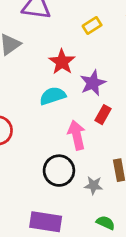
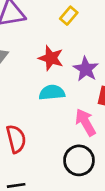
cyan semicircle: (53, 96) -> (52, 93), turned 30

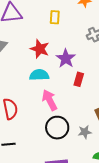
yellow rectangle: (69, 16) -> (55, 17), turned -40
pink arrow: (85, 122) -> (50, 100), moved

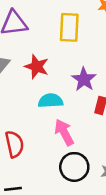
yellow rectangle: (55, 17) -> (69, 27), size x1.6
red star: (40, 49) -> (37, 67), moved

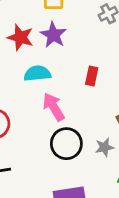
purple star: (84, 79) -> (53, 35), moved

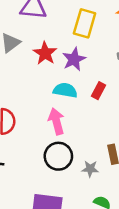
cyan semicircle: (37, 73) -> (65, 90), moved
red rectangle: (92, 76) -> (99, 91), moved

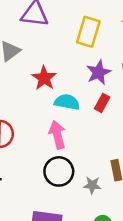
red star: (45, 53) -> (44, 78), moved
purple star: (74, 59) -> (98, 72), moved

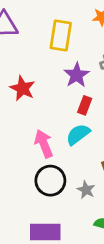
cyan semicircle: (67, 102) -> (78, 134), moved, turned -40
gray star: (92, 185) -> (86, 190), turned 30

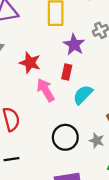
red rectangle: (85, 105) -> (67, 72), moved
pink arrow: (44, 144) -> (46, 90), moved

